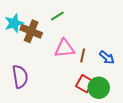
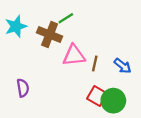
brown cross: (31, 31) -> (50, 35), moved
purple semicircle: (20, 77) -> (23, 88), size x0.7

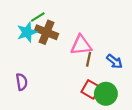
green line: (66, 18) -> (38, 17), moved
cyan star: (16, 26) -> (27, 32), moved
pink triangle: (74, 55) -> (81, 45), moved

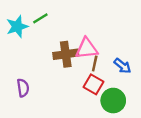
cyan star: (27, 32) -> (17, 26), moved
brown cross: (46, 32) -> (66, 54), moved, turned -30
red square: (91, 89) -> (94, 84), moved

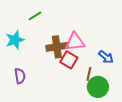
cyan star: (17, 26) -> (15, 40), moved
brown line: (95, 64) -> (89, 74), moved
red square: (94, 84) -> (69, 60), moved

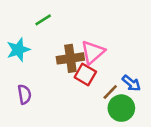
pink triangle: (75, 42) -> (93, 52), turned -35
blue arrow: (106, 57) -> (131, 83), moved
brown line: (89, 74) -> (110, 92), turned 32

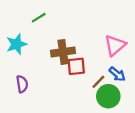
pink triangle: (93, 52) -> (115, 45), moved
red square: (85, 75) -> (76, 66), turned -36

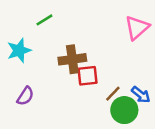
pink triangle: (115, 45) -> (137, 28), moved
blue arrow: (117, 74) -> (141, 95), moved
purple semicircle: (22, 84) -> (25, 96), turned 42

